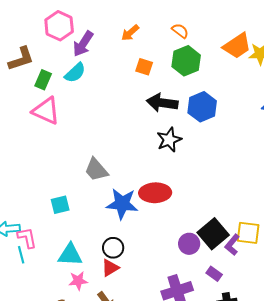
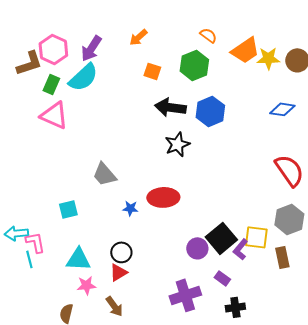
pink hexagon: (59, 26) -> (53, 49), moved
orange semicircle: (180, 31) -> (208, 35), moved
cyan semicircle: (75, 73) -> (83, 77), size x1.4
blue star: (122, 204) -> (130, 208), size x0.5

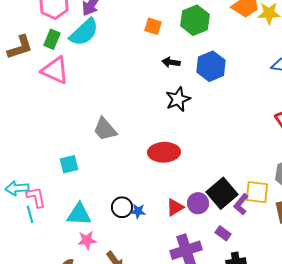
brown L-shape: (29, 63) -> (20, 47), moved
black arrow: (170, 107) -> (171, 62), size x0.6
blue star: (130, 208) -> (138, 211), moved
red triangle: (118, 272) -> (175, 207), moved

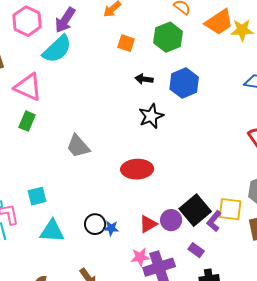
green rectangle: (52, 39) -> (27, 121), moved
cyan square: (69, 164) -> (37, 196), moved
pink star: (87, 240) -> (140, 257), moved

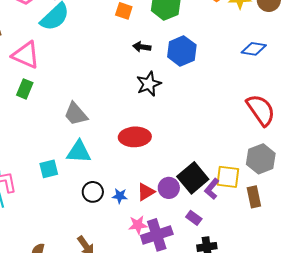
cyan square: (37, 196) -> (49, 169), moved
blue star: (111, 228) -> (120, 196), moved
cyan triangle: (52, 231) -> (79, 152), moved

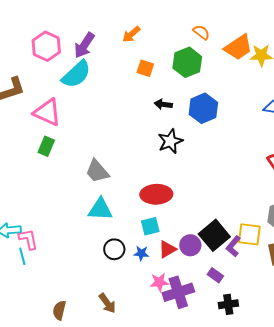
cyan square: (49, 169) -> (150, 226), moved

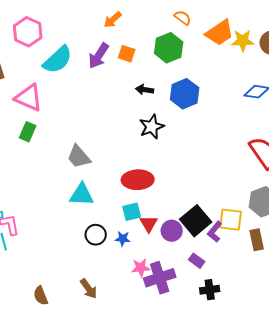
purple arrow: (84, 45) -> (99, 56), moved
red triangle: (167, 249) -> (149, 224), moved, turned -30
brown semicircle: (59, 310) -> (41, 296), turned -36

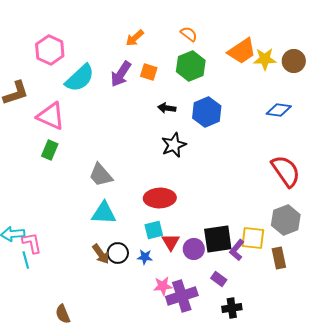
orange semicircle: (183, 18) -> (189, 34), moved
black square: (196, 221) -> (218, 239), turned 32
brown arrow: (89, 289) -> (101, 254), moved

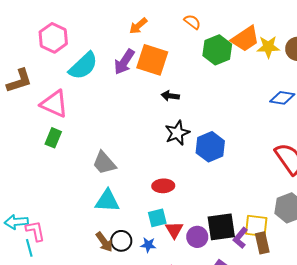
green hexagon: (191, 66) -> (217, 50), moved
orange square: (149, 72) -> (152, 60), size x1.8
blue hexagon: (207, 112) -> (210, 147), moved
red ellipse: (160, 198) -> (163, 186), size x0.7
brown rectangle: (279, 258) -> (262, 243), moved

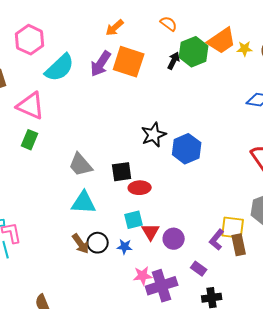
yellow star: (268, 47) -> (245, 49), size x0.7
black arrow: (170, 96) -> (174, 61), moved, turned 108
black square: (221, 227) -> (122, 172), moved, size x0.7

